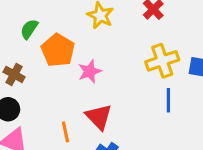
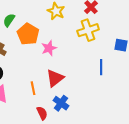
yellow cross: (162, 61) -> (88, 30), moved
red triangle: (99, 117) -> (55, 78), turned 36

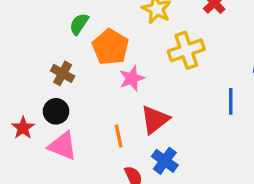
yellow cross: (88, 30) -> (186, 50), moved
pink star: (49, 48) -> (132, 78), moved

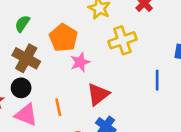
green semicircle: (79, 24) -> (22, 24), moved
brown cross: (63, 73) -> (26, 58), size x1.5
orange line: (119, 136) -> (58, 107), moved

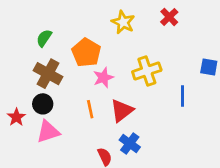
yellow cross: (122, 40) -> (147, 71), moved
orange line: (58, 107) -> (90, 109), moved
pink triangle: (26, 115) -> (48, 132), turned -40

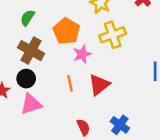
yellow cross: (147, 71) -> (113, 35), moved
blue cross: (130, 143) -> (120, 125), moved

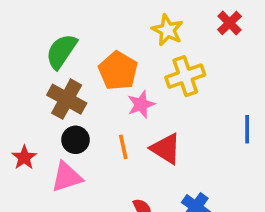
green semicircle: (27, 18) -> (61, 51), size x1.5
black circle: (26, 79) -> (76, 140), moved
red triangle: (99, 85) -> (166, 149), turned -50

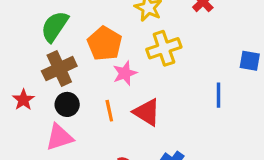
brown cross: (67, 99) -> (59, 69), turned 36
red star: (24, 157) -> (23, 100), moved

